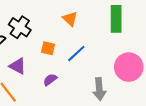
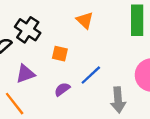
blue line: (76, 53) -> (91, 75), moved
purple triangle: (18, 66) -> (25, 74), turned -48

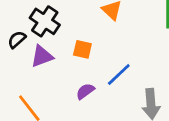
purple triangle: (25, 74) -> (42, 56), moved

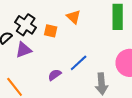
orange square: (82, 49) -> (51, 31), moved

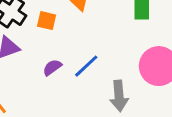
purple semicircle: (55, 75) -> (52, 67), moved

